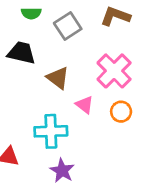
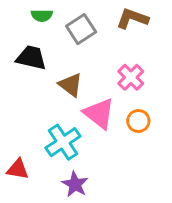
pink cross: (114, 71) -> (131, 77), size x0.7
pink triangle: (85, 105) -> (99, 113), size x1.6
cyan cross: (51, 131) -> (63, 142), turned -32

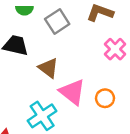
pink cross: (131, 77) -> (115, 49), moved

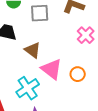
gray square: (57, 21) -> (40, 13), turned 30

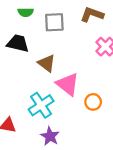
orange circle: (78, 74) -> (93, 102), moved

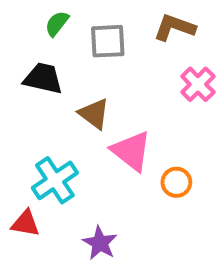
green semicircle: (26, 12) -> (57, 24), turned 128
cyan cross: (41, 105) -> (55, 180), moved

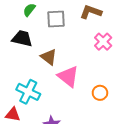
cyan cross: (55, 180) -> (28, 92), turned -30
orange circle: (176, 182) -> (100, 93), moved

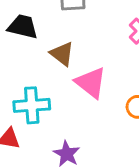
cyan cross: (28, 92) -> (32, 105), turned -30

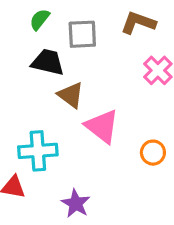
black trapezoid: (23, 27) -> (48, 62), moved

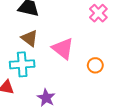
brown triangle: (71, 95) -> (29, 38), moved

